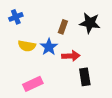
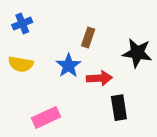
black star: (90, 23) -> (137, 53), moved
yellow semicircle: (27, 46) -> (21, 64), moved

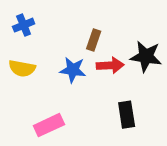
blue star: (68, 66) -> (73, 70), turned -30
red arrow: (99, 78) -> (110, 65), moved

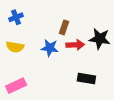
black rectangle: (127, 115) -> (86, 78), turned -72
pink rectangle: (49, 125) -> (16, 86), moved

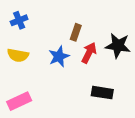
red arrow: (75, 45) -> (89, 53), turned -60
blue star: (50, 48) -> (59, 56), turned -30

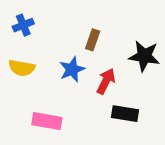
red arrow: (89, 53) -> (106, 81), moved
pink rectangle: (19, 101) -> (47, 121), moved, turned 35

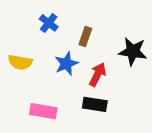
blue cross: (23, 25) -> (49, 23), moved, turned -30
black rectangle: (125, 114) -> (95, 104), moved

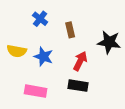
brown rectangle: (85, 36) -> (70, 30), turned -32
blue star: (66, 64) -> (43, 57), moved, turned -30

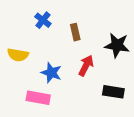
blue star: (43, 57) -> (51, 73), moved
black rectangle: (78, 86) -> (113, 92), moved

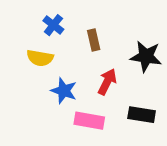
yellow semicircle: (18, 55) -> (40, 58), moved
pink rectangle: (38, 98) -> (89, 121), moved

